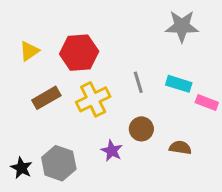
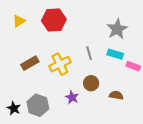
gray star: (182, 26) -> (117, 29), moved, turned -30
yellow triangle: (29, 51) -> (19, 21), moved
red hexagon: (79, 53) -> (54, 20), moved

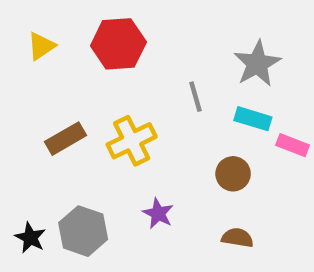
gray line: (89, 53) -> (196, 97), moved
brown circle: (91, 83) -> (233, 174), moved
brown semicircle: (116, 95) -> (237, 238), moved

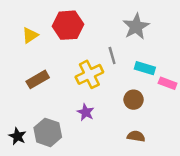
yellow triangle: (41, 46) -> (30, 35), moved
gray star: (257, 64) -> (136, 26), moved
yellow cross: (132, 141) -> (89, 74), moved
purple star: (158, 213) -> (86, 112), moved

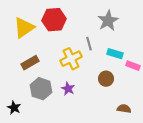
yellow triangle: (30, 35) -> (24, 28), size x1.6
gray hexagon: (48, 132) -> (41, 89), moved
brown semicircle: (136, 136) -> (124, 109), moved

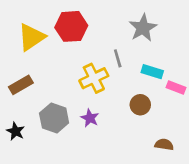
brown rectangle: (30, 63) -> (21, 85), moved
black star: (14, 108) -> (16, 131), moved

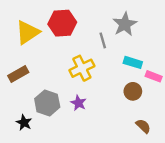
gray line: (118, 58) -> (103, 40), moved
brown circle: (140, 105) -> (133, 91), moved
black star: (16, 131) -> (24, 123), moved
brown semicircle: (164, 145) -> (143, 126), turned 35

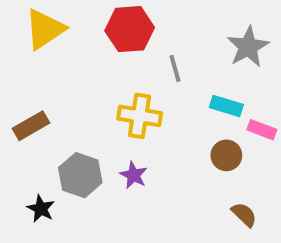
red hexagon: (62, 23) -> (130, 29), moved
gray star: (125, 24) -> (248, 47), moved
yellow triangle: (28, 32) -> (45, 29), moved
yellow cross: (82, 68) -> (140, 116), turned 35

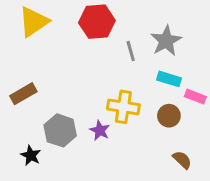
gray star: (248, 47) -> (166, 41), moved
yellow cross: (140, 116) -> (123, 107), moved

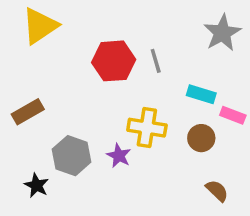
red hexagon: (97, 22) -> (114, 61), moved
gray star: (166, 41) -> (222, 33), moved

